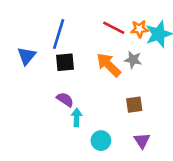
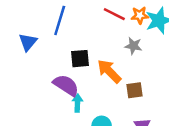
black square: (65, 62) -> (80, 59), moved
orange arrow: (109, 65) -> (109, 71), moved
purple semicircle: (65, 100) -> (66, 85), size x1.5

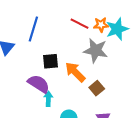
gray star: (133, 46) -> (96, 51), size x1.6
brown square: (135, 90) -> (97, 88), turned -32

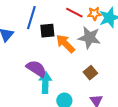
black square: (51, 61) -> (47, 31), moved
orange arrow: (75, 72) -> (65, 44), moved
cyan arrow: (48, 99) -> (45, 83), size x1.5

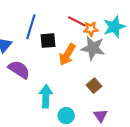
orange star: (94, 14) -> (91, 29), moved
orange arrow: (65, 44) -> (67, 55), turned -105
purple semicircle: (36, 69) -> (19, 70), moved

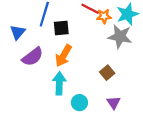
gray star: (93, 48) -> (120, 36), moved
orange arrow: (67, 55) -> (63, 56), moved
purple semicircle: (19, 70) -> (33, 57), turned 110

